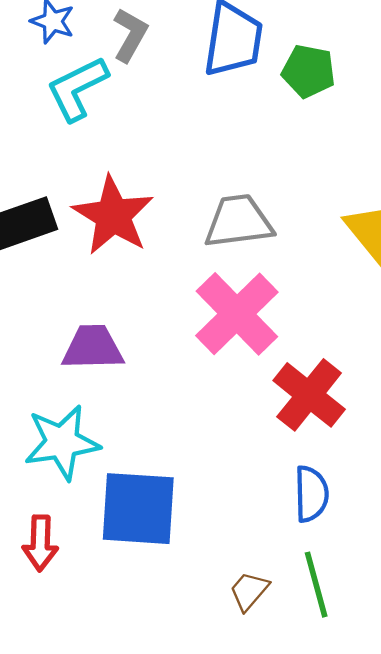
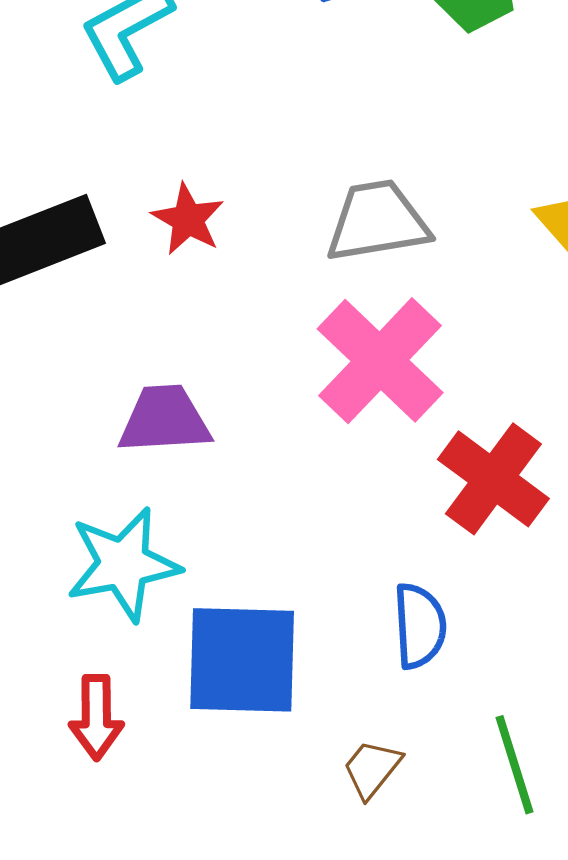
red star: (113, 216) -> (188, 219), size x0.6
blue semicircle: (311, 494) -> (420, 626), moved
brown trapezoid: (249, 591) -> (372, 769), moved

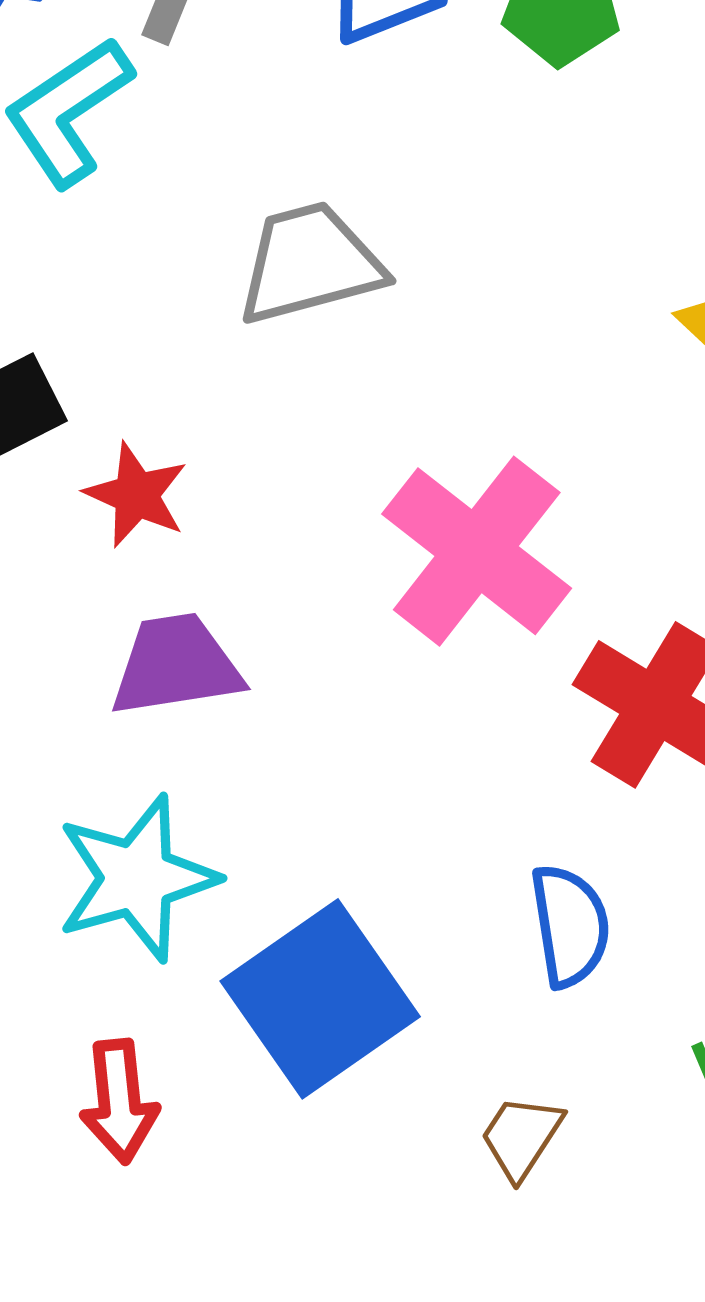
red star: (188, 219) -> (136, 495), moved
gray trapezoid: (377, 221) -> (310, 263), moved
blue square: (242, 660) -> (320, 999), turned -31

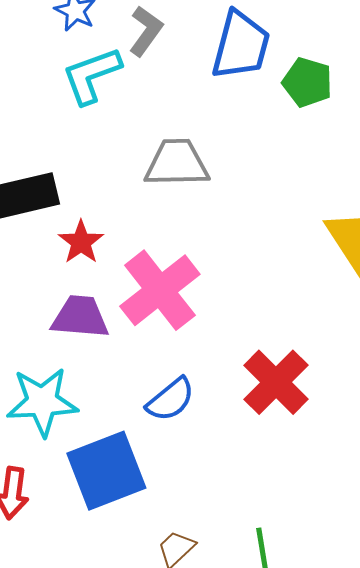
pink cross: (477, 551) -> (160, 290), moved
blue semicircle: (570, 926) -> (170, 400), moved, turned 46

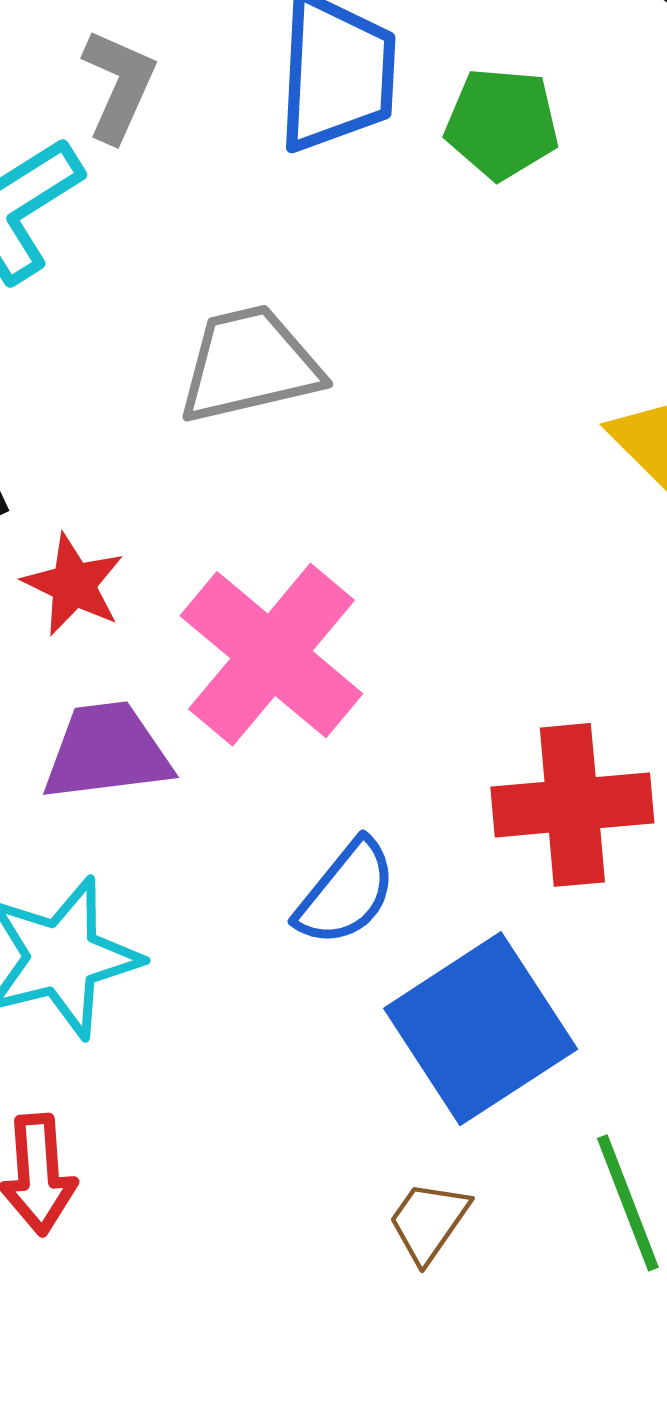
red cross: (276, 382) -> (572, 805), turned -38
blue square: (106, 471) -> (481, 1029), moved

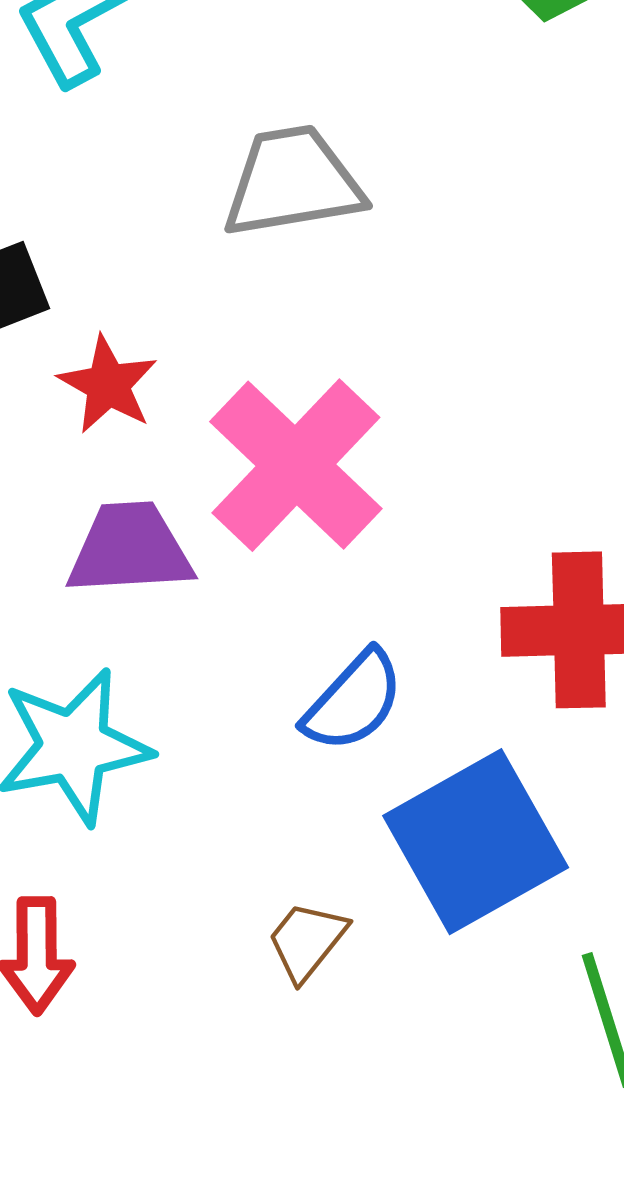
brown trapezoid: (429, 1221) -> (307, 941), moved

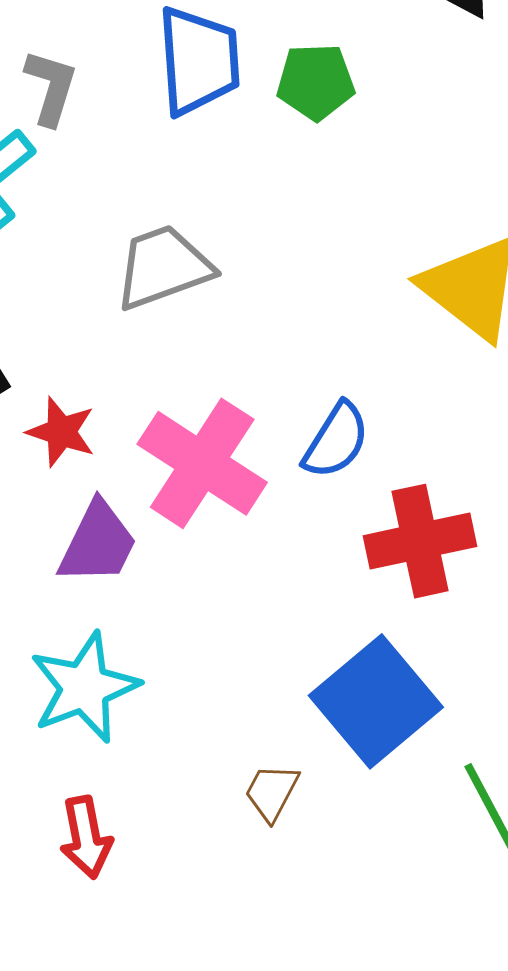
purple trapezoid: (130, 549) -> (98, 543), turned 130
blue semicircle: (353, 701) -> (336, 440), moved

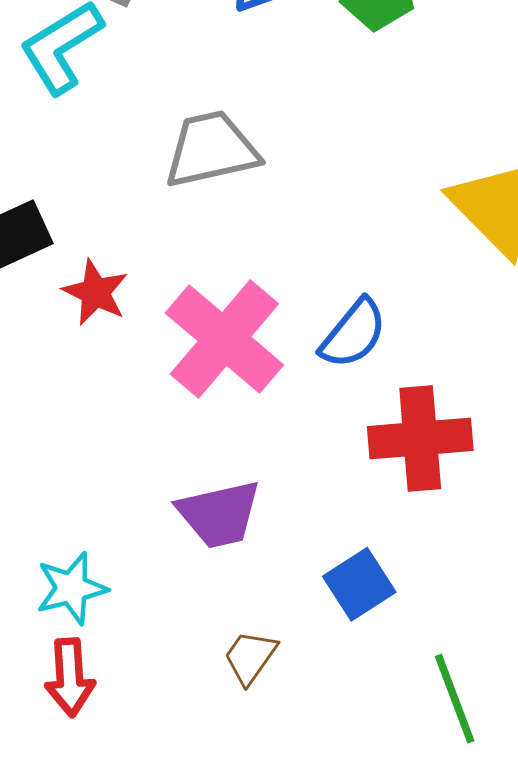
purple trapezoid: (98, 543) -> (219, 514), moved, turned 44
cyan star: (84, 687) -> (72, 588), moved, size x0.7
blue square: (376, 701) -> (359, 584), size x0.6

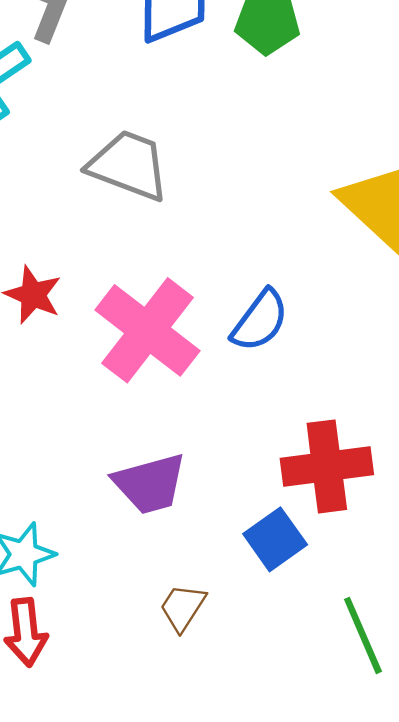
gray trapezoid: (211, 149) -> (129, 165), turned 36
red cross: (420, 438) -> (327, 466), moved

